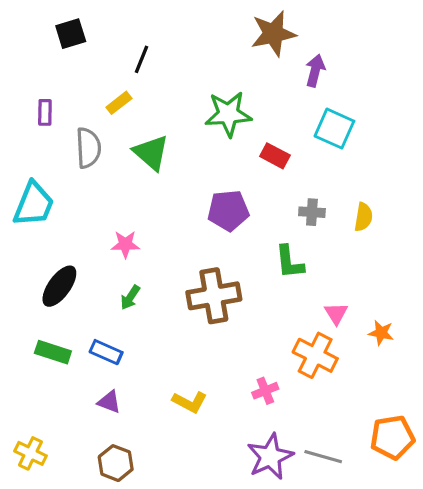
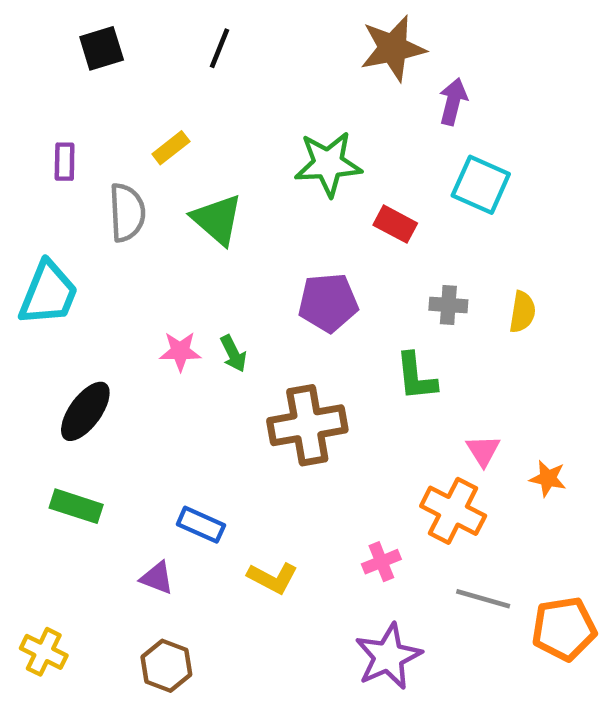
black line: (141, 59) -> (219, 48), moved
green arrow: (130, 297) -> (233, 354), moved, turned -60
blue rectangle: (106, 352) -> (201, 525), moved
gray line: (323, 457) -> (483, 599), moved

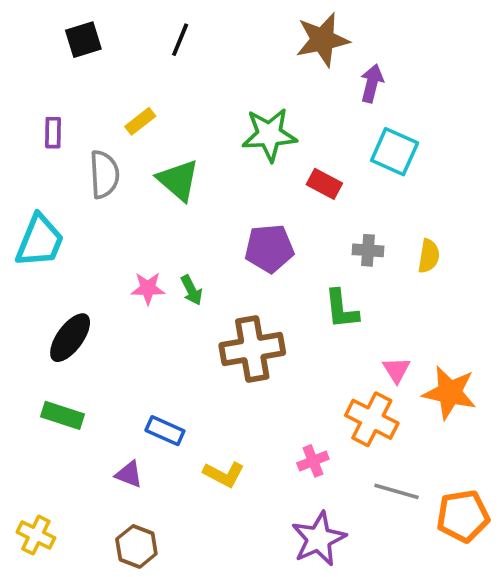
orange star: (548, 478) -> (450, 393), size x1.8

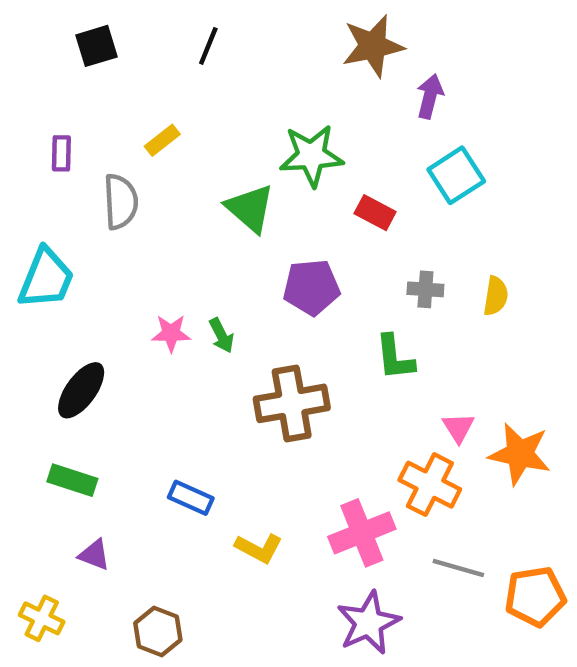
cyan square: (395, 152) -> (456, 175), turned 33
green triangle: (178, 180) -> (250, 208), moved
pink cross: (313, 461) -> (362, 533), size x1.8
purple triangle: (129, 474) -> (94, 555), moved

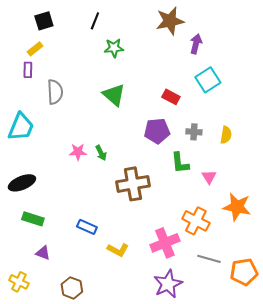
yellow rectangle: (162, 140) -> (35, 49), moved
green star: (311, 156) -> (114, 48), moved, size x0.7
purple pentagon: (311, 287) -> (157, 131), moved
black ellipse: (81, 390) -> (22, 183), moved, turned 32
pink triangle: (458, 428) -> (209, 177), moved

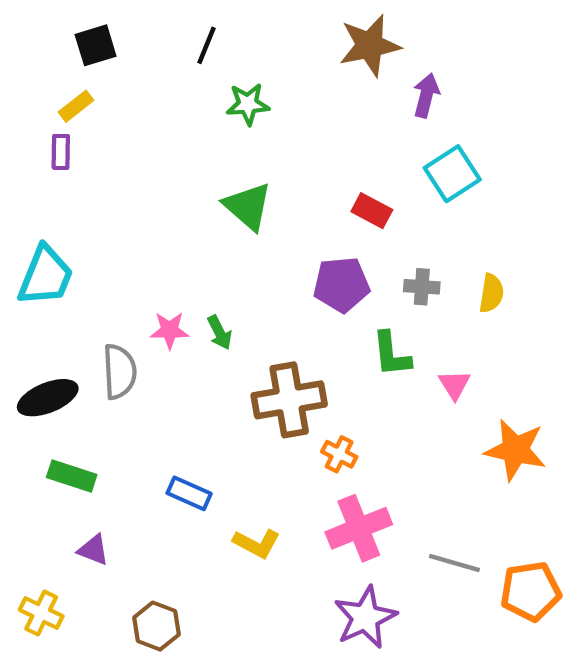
gray semicircle: (55, 92) -> (120, 372), moved
orange cross: (196, 221) -> (339, 454), moved, size x0.6

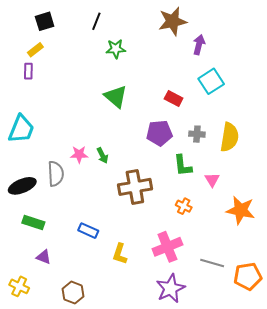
yellow semicircle: (491, 293) -> (229, 137), size x1.6
orange cross: (339, 454) -> (184, 206), moved
yellow L-shape: (257, 543) -> (120, 254), turned 80

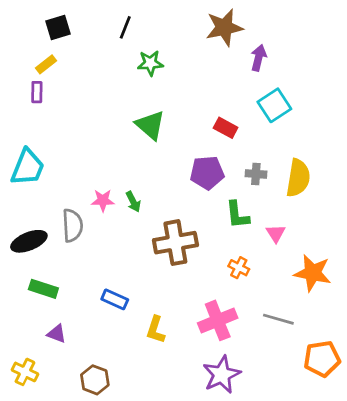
gray line: (212, 263) -> (278, 319), moved

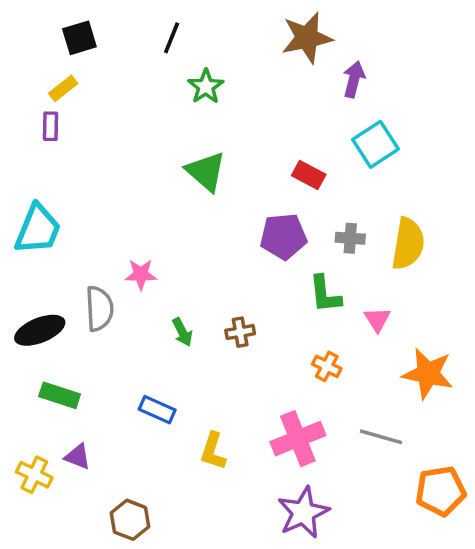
green star: (150, 63) -> (206, 87), turned -30
green arrow: (133, 202) -> (182, 332), moved
brown cross: (175, 243) -> (240, 332), size x0.5
yellow cross: (25, 372) -> (34, 475), moved

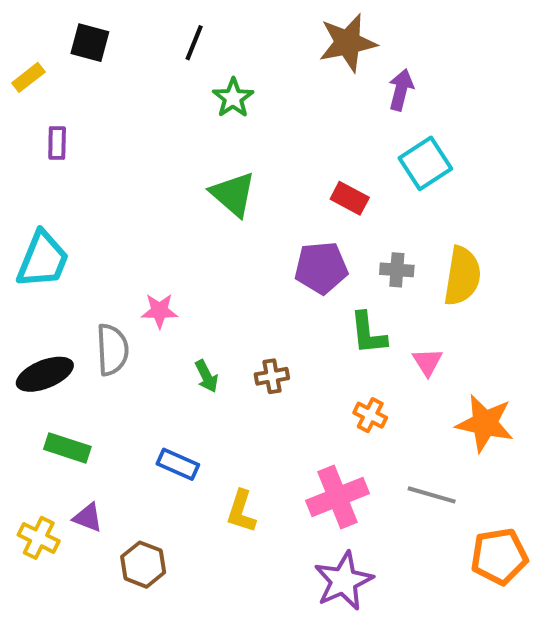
black square: (79, 38) -> (90, 43), turned 32
yellow rectangle: (63, 88) -> (28, 77), moved
brown hexagon: (130, 520) -> (143, 565), moved

